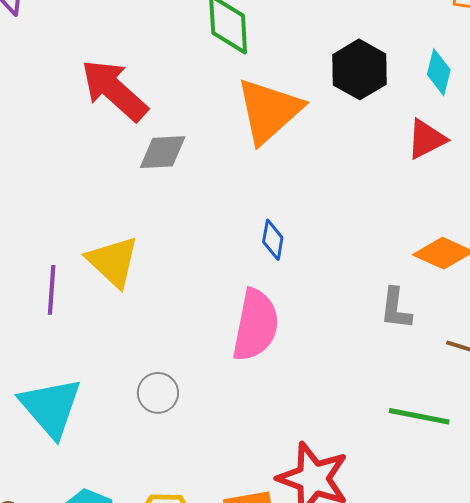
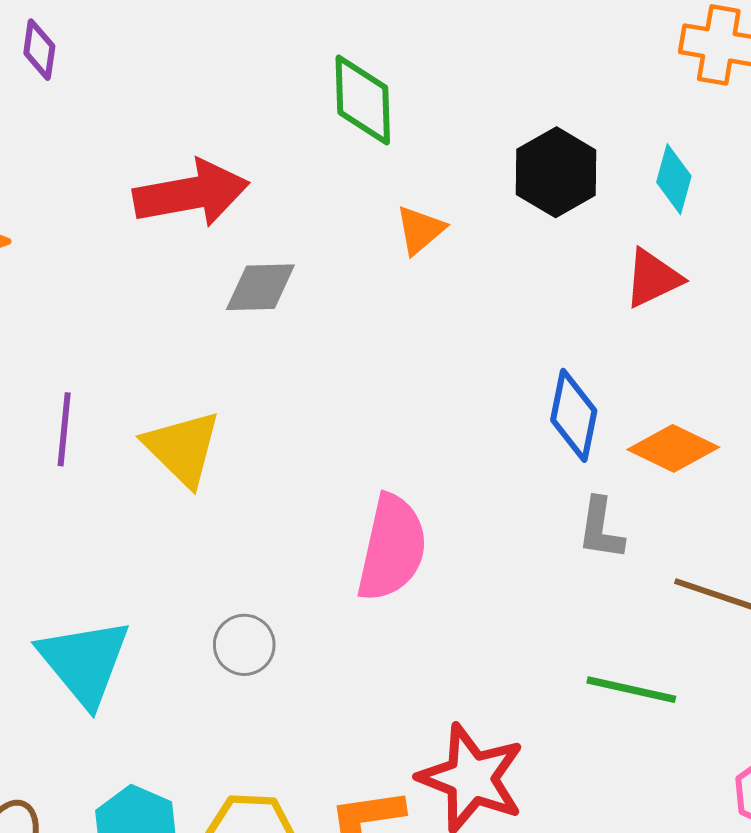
red arrow: (114, 90) -> (191, 193), turned 126
orange triangle: (269, 111) -> (420, 230), size x0.5
blue diamond: (273, 240) -> (574, 415), moved, size x1.5
purple line: (52, 290) -> (64, 429), moved

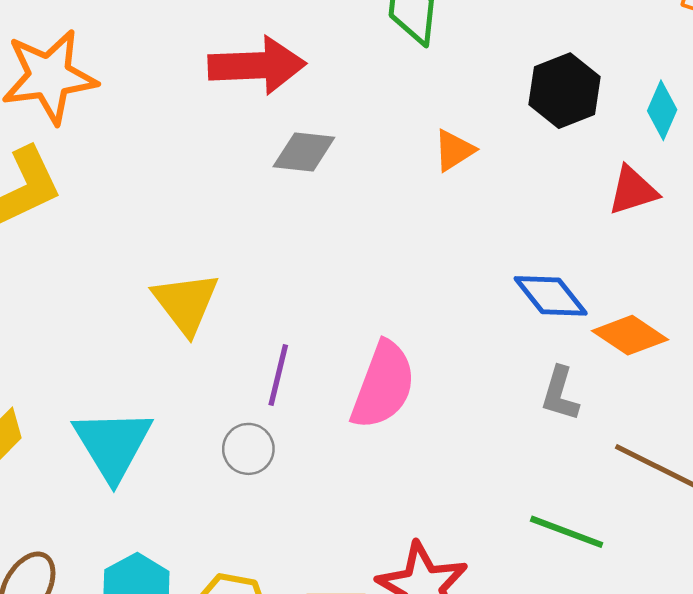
orange triangle: (420, 230) -> (454, 150), moved
blue diamond: (574, 415) -> (551, 296), turned -58
purple line: (64, 429) -> (278, 375), moved
yellow triangle: (182, 448) -> (186, 303), moved

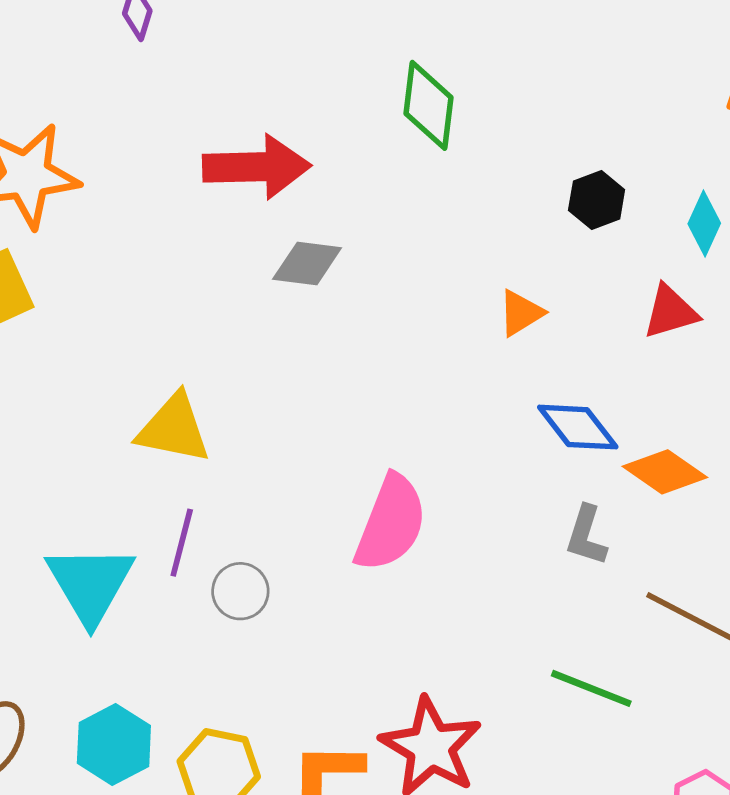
black hexagon: (564, 91) -> (597, 200), size x0.7
orange triangle: (454, 150) -> (521, 313), moved
yellow triangle: (186, 303) -> (174, 428), turned -42
purple line: (278, 375) -> (182, 543), moved

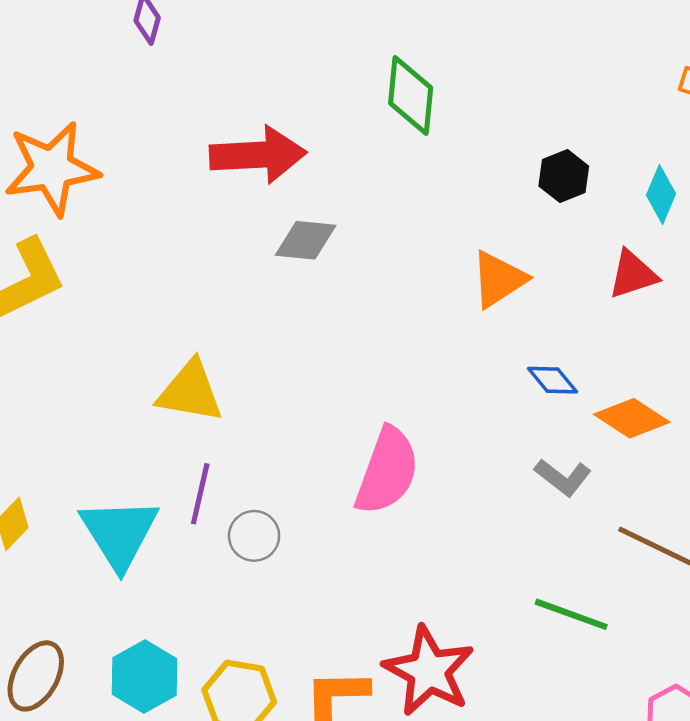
orange triangle: (521, 313) -> (499, 279), size x1.4
blue diamond: (578, 427) -> (552, 380), size x0.7
gray L-shape: (586, 536) -> (563, 477), turned -68

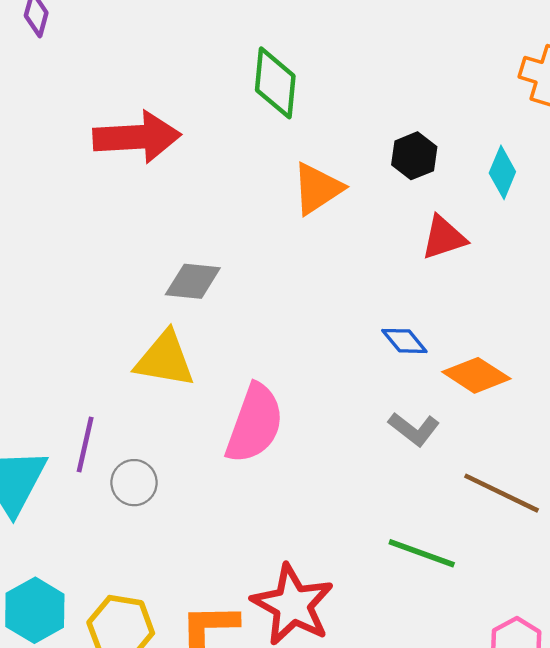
gray diamond: (306, 240) -> (193, 281), moved
red triangle: (633, 275) -> (444, 238), moved
orange triangle: (499, 279) -> (317, 189), moved
yellow triangle: (190, 392) -> (165, 359), moved

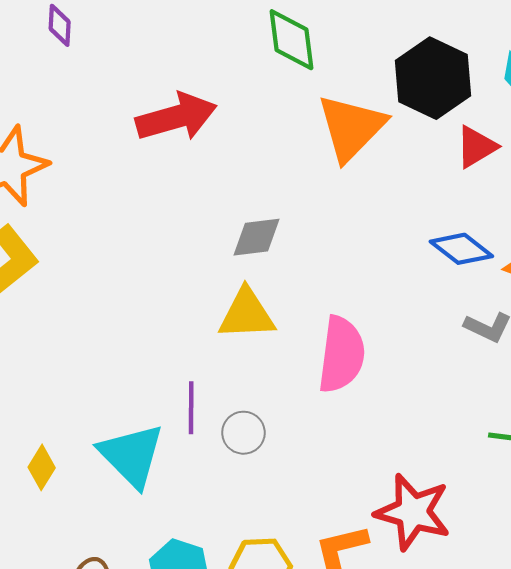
black hexagon: (414, 156) -> (433, 78), size x1.8
orange triangle: (317, 189) -> (351, 127), size x1.4
blue diamond: (404, 341) -> (461, 249), size x1.4

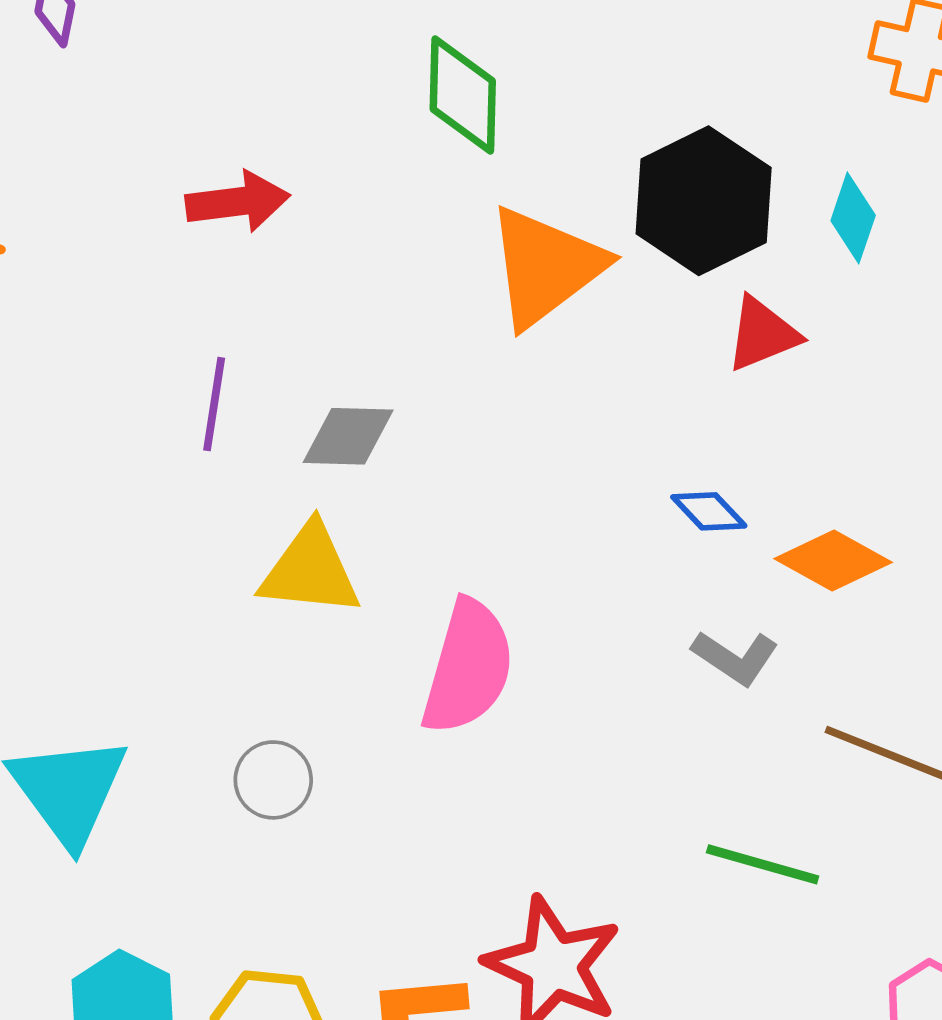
red arrow: (176, 117) -> (238, 202), size x0.7
blue diamond: (461, 249) -> (709, 511), size x0.7
purple line: (191, 408) -> (214, 404), moved

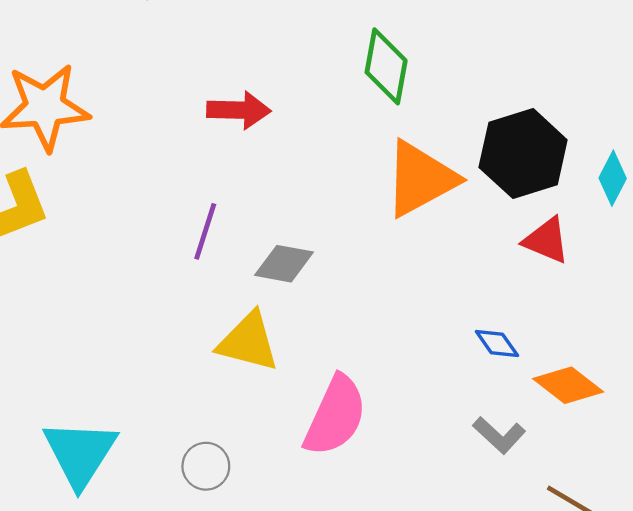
red triangle: (762, 334) -> (546, 240), turned 36

